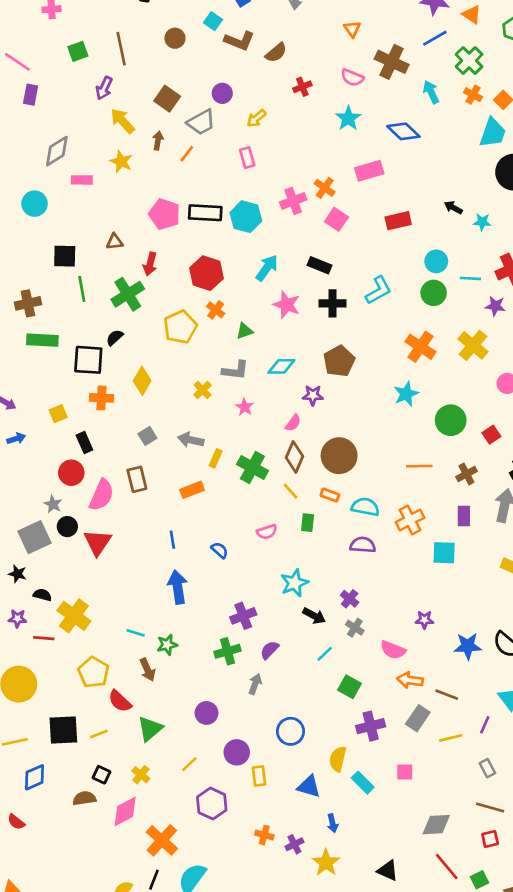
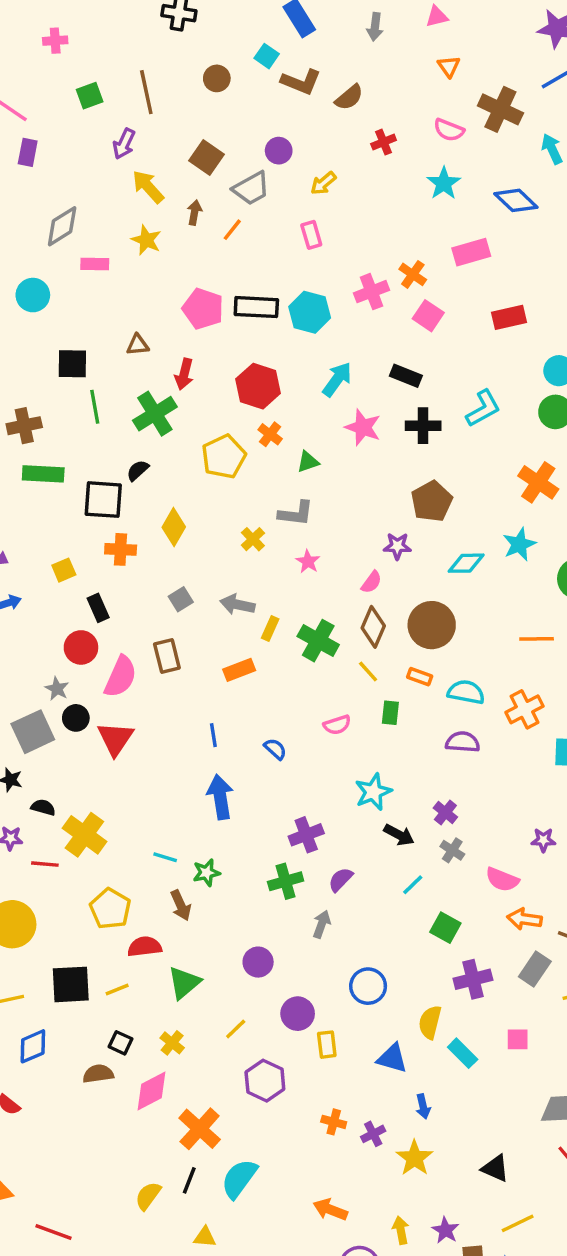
cyan diamond: (281, 366) -> (466, 563), moved
red semicircle: (120, 701) -> (145, 947), turned 130

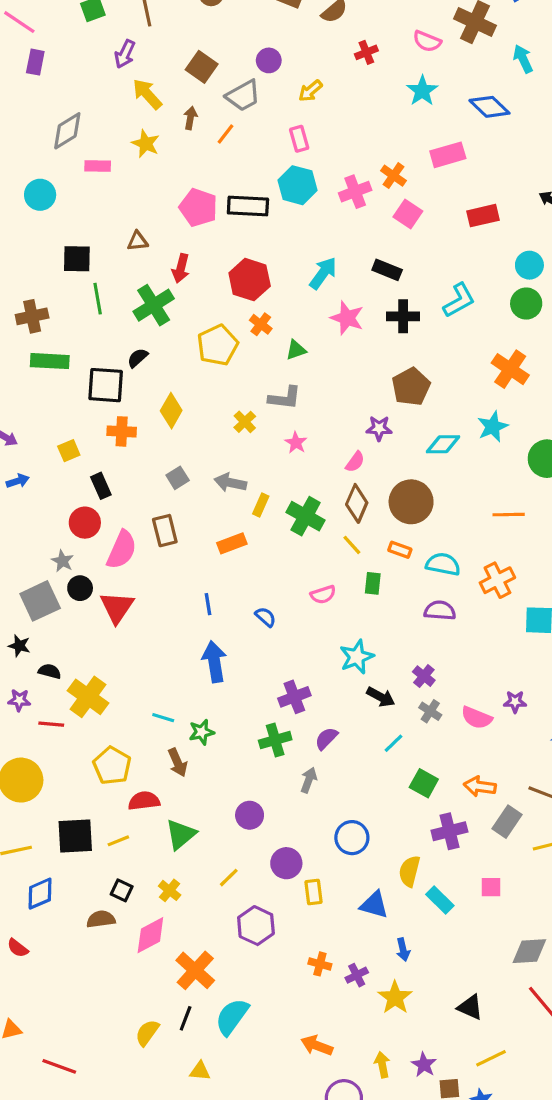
cyan hexagon: (310, 312) -> (298, 185), moved
pink semicircle: (502, 880) -> (477, 718), moved
orange arrow: (525, 919) -> (480, 786), moved

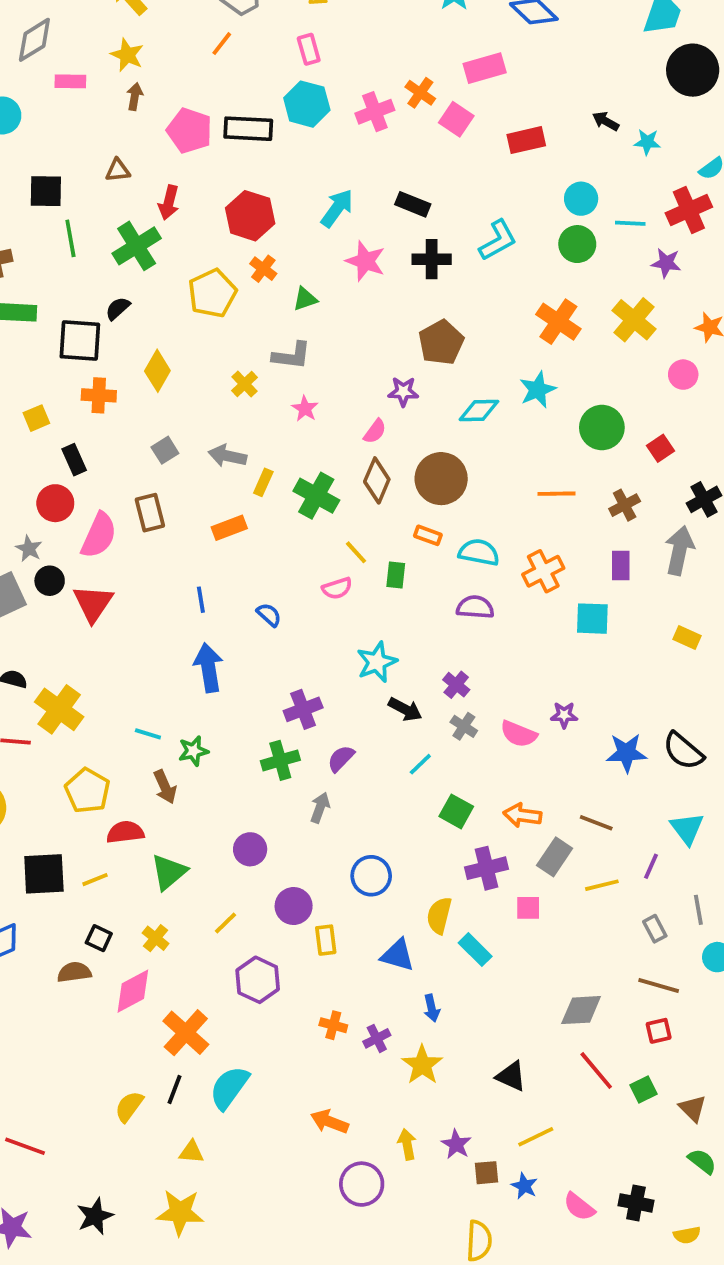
brown arrow: (190, 118) -> (135, 97), moved
pink square: (408, 214) -> (456, 119), moved
yellow line: (352, 545) -> (356, 552), moved
pink square: (491, 887) -> (528, 908), moved

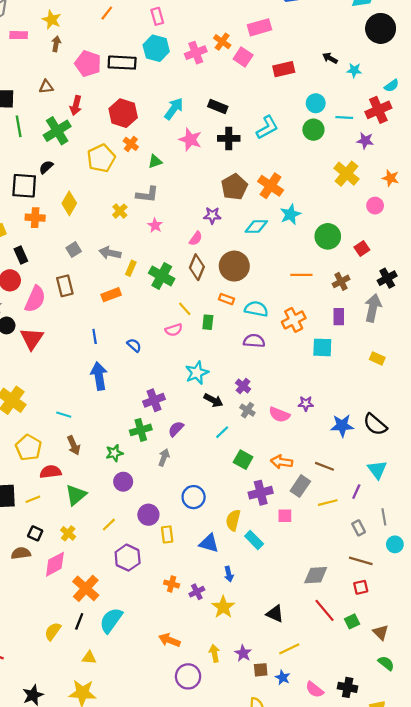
orange cross: (558, 322) -> (271, 186), moved
green star: (193, 751) -> (114, 453), moved

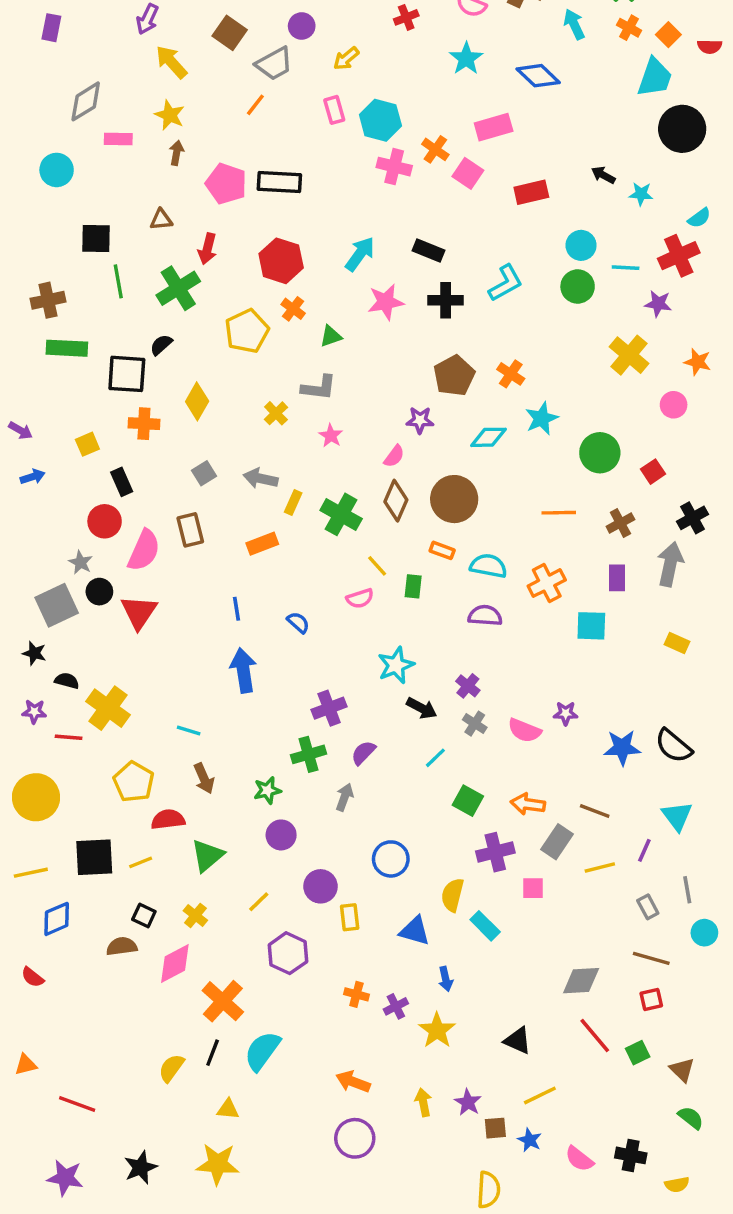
cyan hexagon: (156, 48) -> (380, 120), moved
pink cross: (196, 53) -> (394, 167), turned 35
pink star: (190, 140) -> (386, 302), turned -30
orange cross: (271, 186) -> (511, 374), size x0.7
purple circle: (188, 676) -> (355, 1138), moved

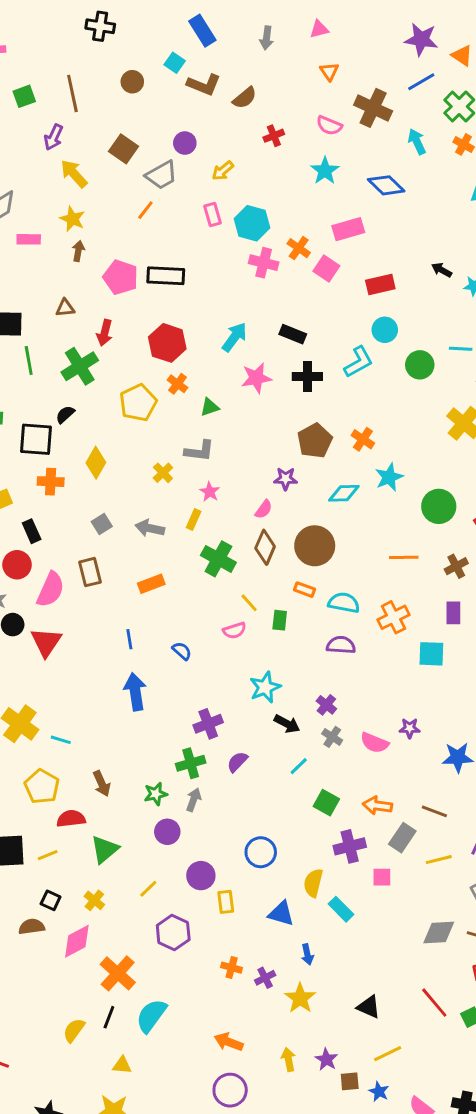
cyan circle: (581, 245) -> (385, 330), moved
yellow rectangle: (293, 502) -> (194, 520), moved
cyan line: (189, 730) -> (61, 740), moved
gray arrow: (344, 797) -> (194, 800), moved
gray diamond: (581, 981) -> (439, 932), moved

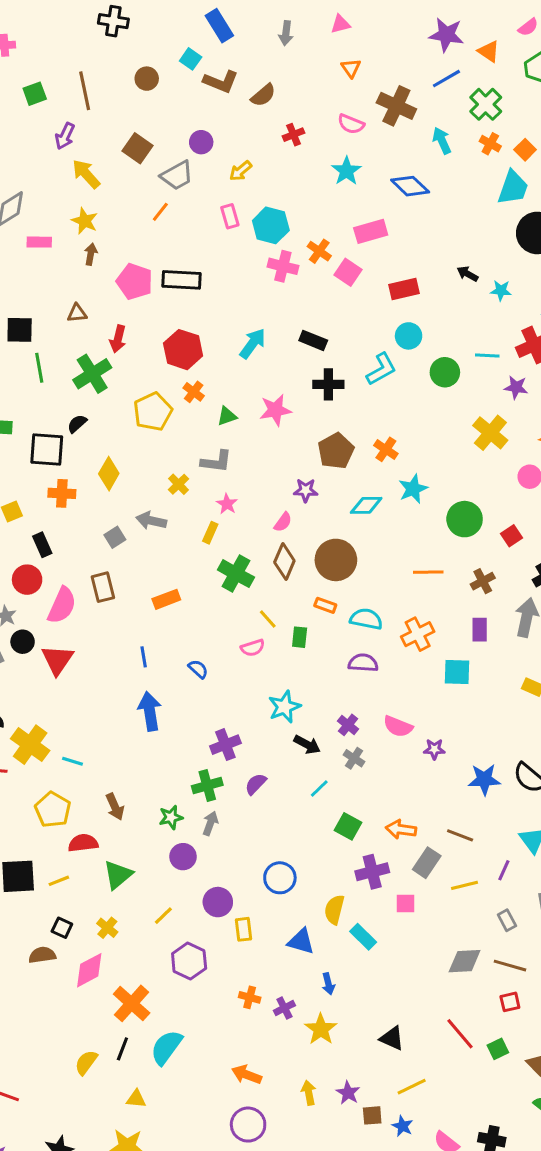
pink star: (256, 378) -> (275, 410), moved
gray arrow: (150, 528) -> (151, 521), moved
pink semicircle: (375, 743) -> (398, 726), moved

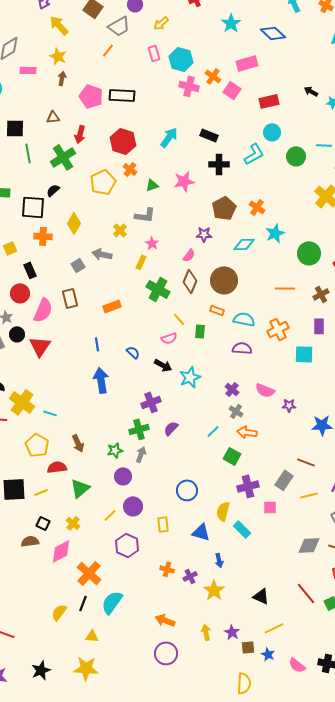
black arrow: (307, 745) -> (163, 365), moved
orange arrow: (401, 829) -> (247, 432), moved
purple circle: (218, 902) -> (133, 506), moved

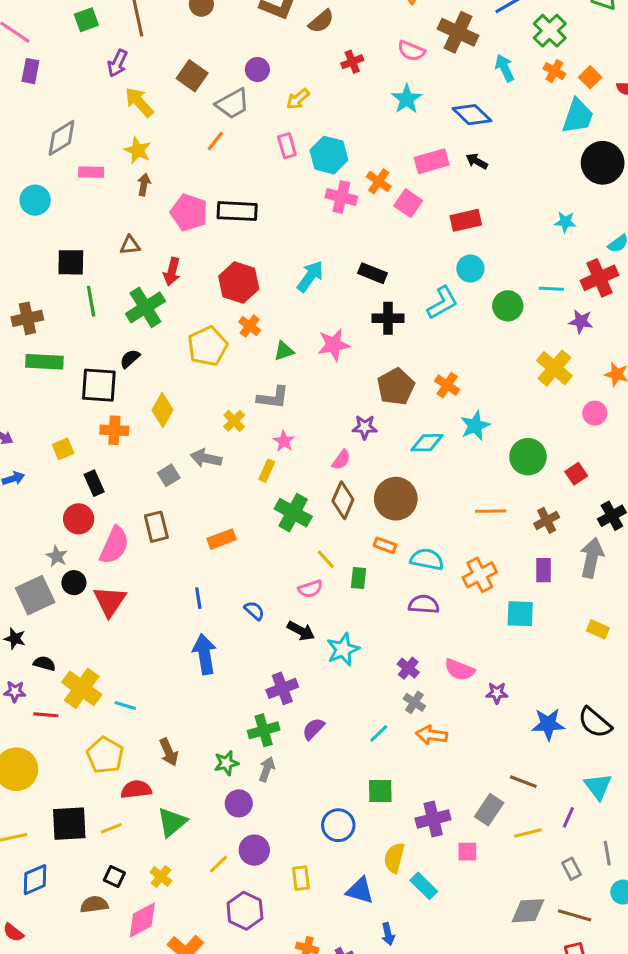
black arrow: (311, 91) -> (477, 161), moved
green square: (232, 456) -> (380, 791), moved, turned -30

